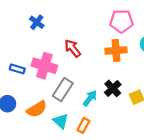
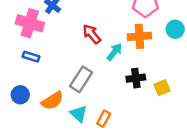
pink cross: (44, 66) -> (30, 23), moved
black cross: (113, 88) -> (136, 78), turned 35
cyan arrow: (90, 98) -> (114, 52), moved

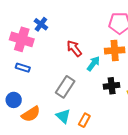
orange semicircle: (52, 101) -> (31, 114), moved

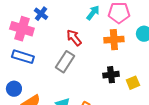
cyan arrow: (93, 64) -> (93, 13), moved
blue rectangle: (23, 68) -> (23, 57), size x1.5
gray rectangle: (65, 87) -> (65, 62), moved

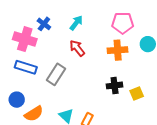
cyan arrow: (93, 13) -> (76, 23), moved
gray rectangle: (65, 62) -> (56, 74), moved

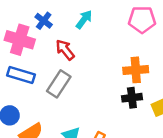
red arrow: (77, 48) -> (65, 50), moved
orange cross: (118, 50) -> (136, 70), moved

